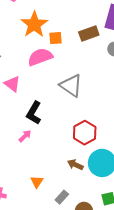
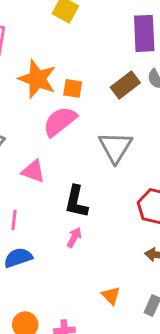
brown rectangle: (89, 33) -> (125, 85), moved
orange square: (55, 38) -> (73, 88), turned 32
gray triangle: (71, 86) -> (115, 147), turned 45

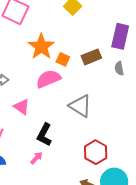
brown rectangle: (125, 85) -> (91, 57), moved
gray triangle: (115, 147) -> (80, 106), turned -45

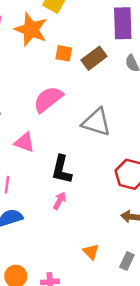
orange star: (41, 47) -> (31, 30), moved
orange square: (63, 59) -> (64, 53), moved

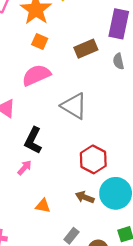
orange square: (64, 53) -> (40, 42), moved
orange triangle: (91, 252) -> (43, 206), moved, turned -49

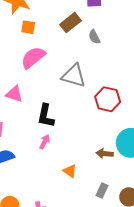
gray semicircle: (118, 61) -> (94, 37), moved
red hexagon: (93, 159) -> (108, 99), moved
orange triangle: (43, 206) -> (70, 171), turned 40

